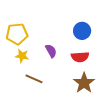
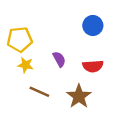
blue circle: (82, 31) -> (93, 25), moved
brown star: (84, 83) -> (79, 96), moved

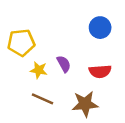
yellow star: (25, 65) -> (39, 70), moved
brown star: (79, 96) -> (85, 104), turned 30

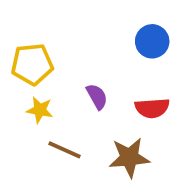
yellow star: (39, 70) -> (40, 110), moved

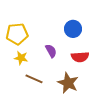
blue circle: (152, 41) -> (73, 29), moved
brown star: (129, 158) -> (68, 83), turned 30

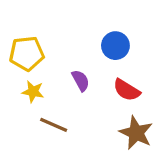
red semicircle: (80, 57) -> (127, 90), turned 36
brown star: (68, 83) -> (136, 133), moved

